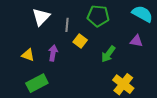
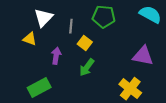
purple triangle: (136, 41) -> (143, 56), moved, size x1.5
green arrow: (108, 54) -> (87, 67), moved
yellow triangle: (28, 55) -> (30, 39), moved

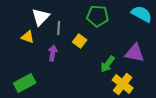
gray line: (71, 26) -> (59, 28), moved
green arrow: (87, 67) -> (108, 64), moved
green rectangle: (39, 88) -> (25, 83), moved

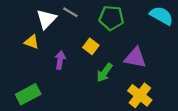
gray line: (59, 28) -> (70, 12), moved, turned -64
purple triangle: (135, 53) -> (135, 58), moved
green arrow: (108, 64) -> (105, 73), moved

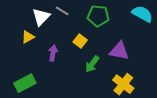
yellow triangle: (32, 42) -> (28, 37), turned -48

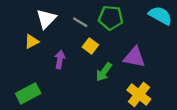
gray line: (62, 11) -> (80, 22), moved

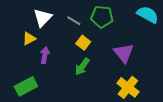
purple triangle: (134, 57) -> (124, 53), turned 40
purple arrow: (60, 60) -> (45, 55), moved
green arrow: (104, 72) -> (82, 67), moved

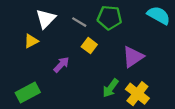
purple triangle: (124, 53) -> (133, 57), turned 35
purple arrow: (45, 55) -> (61, 65), moved, turned 35
green arrow: (82, 67) -> (111, 88), moved

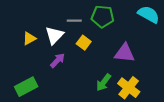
white triangle: (46, 19) -> (54, 35), moved
gray line: (79, 22) -> (74, 21), turned -32
purple triangle: (133, 57) -> (125, 53), turned 40

